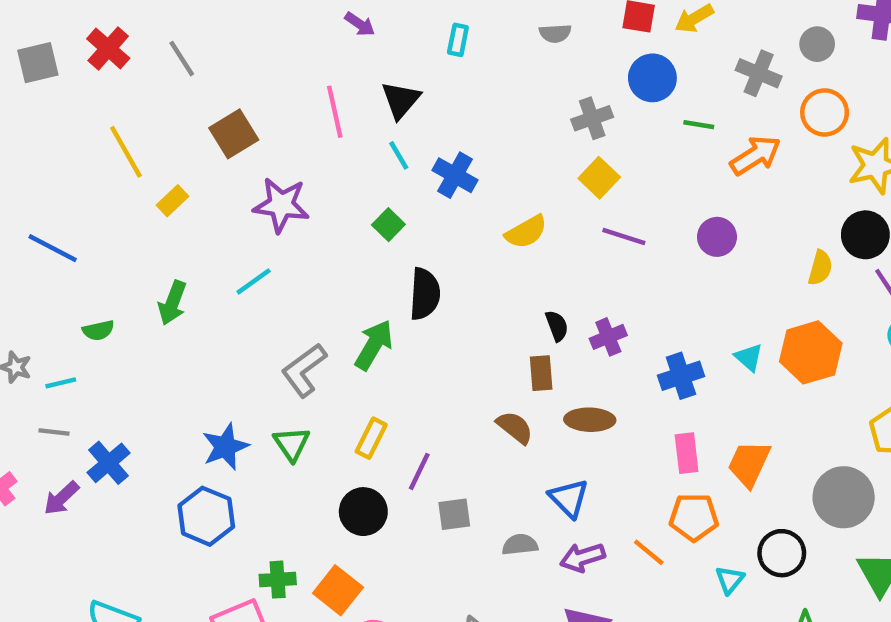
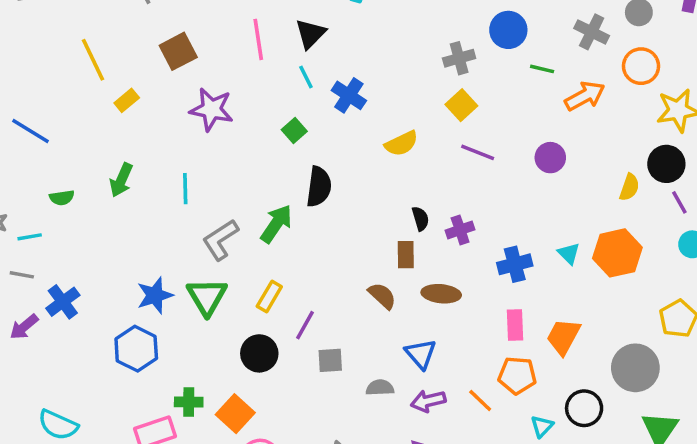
cyan line: (254, 281) -> (185, 189), moved, turned -60
green triangle: (292, 444) -> (207, 297), size x1.4

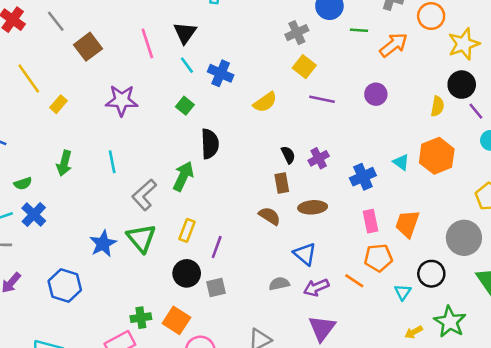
brown square: (178, 51) -> (88, 47), moved
blue cross: (63, 302) -> (34, 214), moved
blue hexagon: (136, 349) -> (65, 286), moved
gray square: (330, 360) -> (216, 287), moved

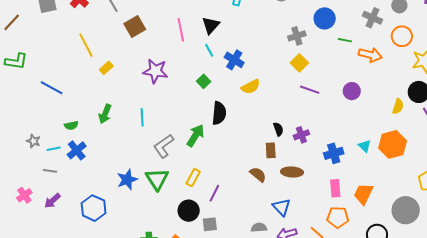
orange arrow: (394, 45) -> (370, 55), turned 45
yellow semicircle: (265, 102) -> (251, 87), moved

